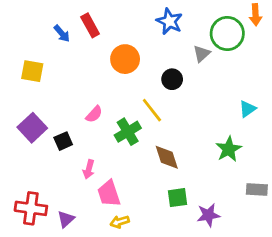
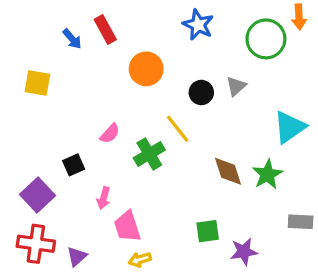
gray triangle: (202, 54) -> (236, 86), moved
cyan triangle: (247, 109) -> (290, 127), size x1.6
purple square: (32, 128) -> (37, 195), moved
brown diamond: (167, 157) -> (228, 171), moved

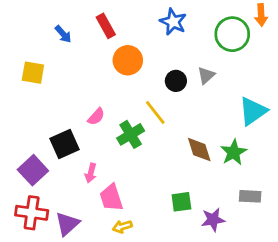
red rectangle: (105, 29) -> (106, 26), moved
black square: (74, 165) -> (65, 144), size x1.5
gray rectangle: (301, 222) -> (250, 196), moved
purple triangle: (77, 256) -> (67, 224), size x1.4

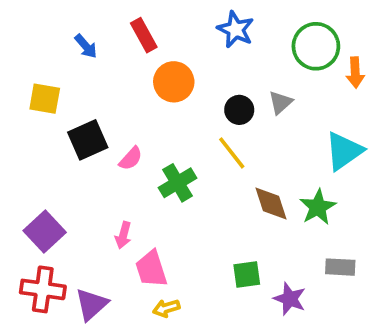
orange arrow: (261, 15) -> (355, 72), moved
yellow line: (155, 112) -> (232, 153), moved
black square: (65, 144) -> (88, 140), moved
purple star: (213, 220) -> (290, 299), turned 30

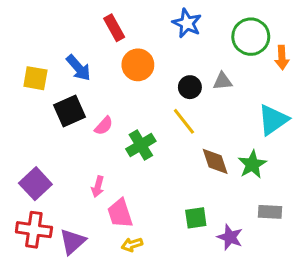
blue arrow: (86, 46) -> (78, 68), moved, size x1.4
gray triangle: (280, 102) -> (223, 81), turned 36

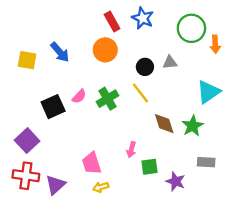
red rectangle: (114, 28) -> (112, 22), moved
black square: (70, 111) -> (53, 107), moved
green cross: (141, 145) -> (108, 99), moved
pink arrow: (98, 187) -> (131, 150), moved

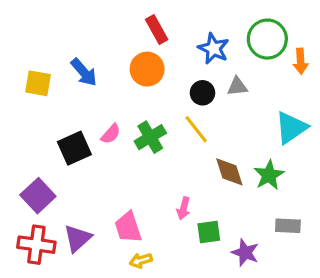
blue star: (143, 18) -> (214, 49), moved
purple triangle: (55, 185) -> (78, 238), moved

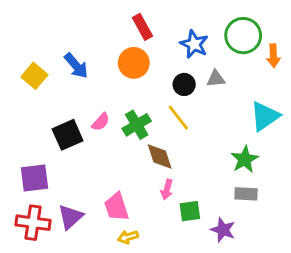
yellow square: (38, 83) -> (34, 76), turned 30
brown diamond: (229, 172) -> (160, 156), moved
purple square: (38, 196) -> (34, 178), turned 36
gray rectangle: (288, 226) -> (246, 194), moved

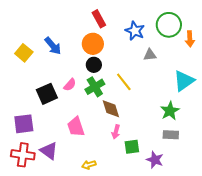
black circle: (184, 84) -> (94, 65), moved
pink trapezoid: (116, 207) -> (76, 127), moved
purple triangle: (70, 217) -> (49, 151), turned -42

